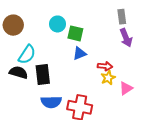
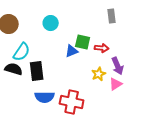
green square: (75, 33) -> (83, 42), moved
purple arrow: (126, 38) -> (118, 66), moved
red arrow: (105, 66) -> (102, 48), moved

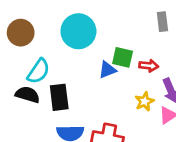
cyan circle: (51, 23) -> (78, 31), size x1.6

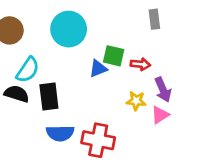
yellow star: (145, 101) -> (136, 101), turned 30

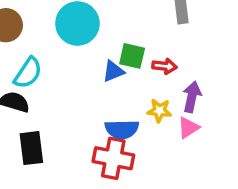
purple arrow: (163, 90) -> (192, 97), turned -145
black rectangle: (49, 97) -> (31, 148), moved
blue semicircle: (60, 133) -> (122, 129), moved

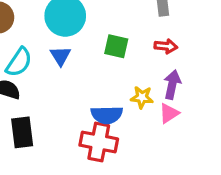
red arrow: (165, 66) -> (166, 46), moved
blue triangle: (113, 71) -> (60, 56), moved, turned -40

